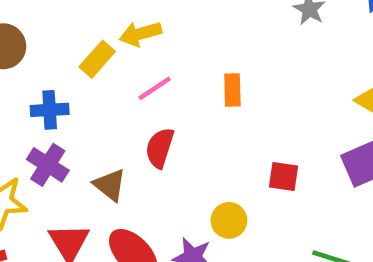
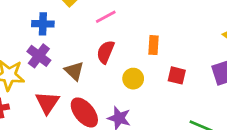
orange rectangle: (232, 90) -> (154, 45), moved
yellow circle: (229, 220) -> (133, 79), moved

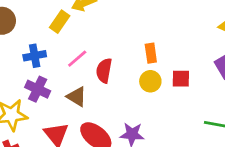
pink line: (106, 17) -> (77, 59), moved
yellow circle: (133, 79) -> (150, 81), moved

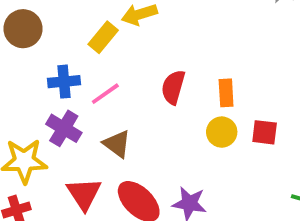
pink line: (77, 59) -> (105, 94), moved
red semicircle: (104, 71) -> (173, 87), moved

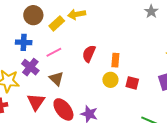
brown circle: (23, 29) -> (33, 15), moved
blue cross: (64, 82) -> (24, 42), moved

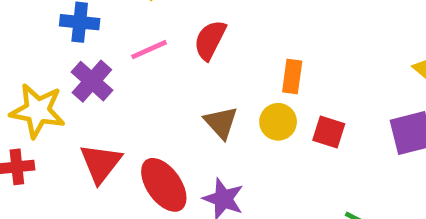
red semicircle: (89, 54) -> (210, 40), moved
brown triangle: (56, 79) -> (221, 122), moved

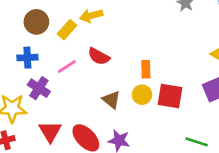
red semicircle: (210, 40) -> (99, 56), turned -80
red square: (329, 132) -> (170, 96), size x1.5

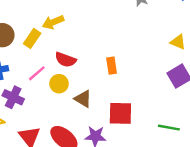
yellow circle: (142, 95) -> (59, 84), moved
red square: (170, 96) -> (120, 113), moved

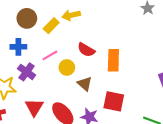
red semicircle: (66, 60) -> (86, 50), moved
orange rectangle: (112, 66) -> (113, 60), size x1.5

